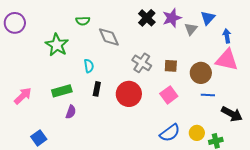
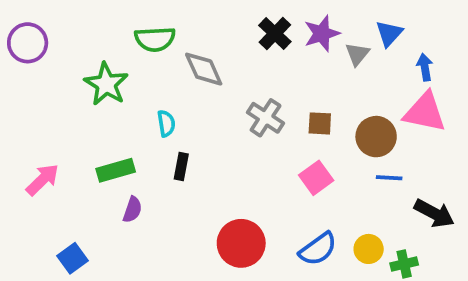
green semicircle: (83, 21) -> (155, 39), size x1.5
red circle: (129, 94) -> (241, 243), moved

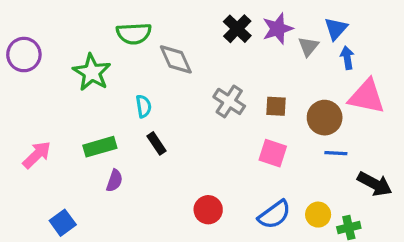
purple circle: (28, 43) -> (24, 55), moved
blue arrow: (425, 67) -> (347, 58), moved
black rectangle: (181, 167) -> (156, 143), turned -45
pink square: (316, 178) -> (273, 153), turned -36
red circle: (241, 243) -> (208, 210), size x0.7

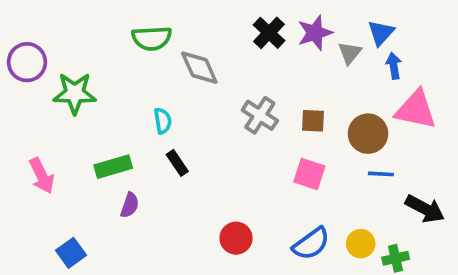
green star: (92, 72) -> (75, 93), moved, turned -30
pink arrow: (37, 155) -> (42, 176), turned 108

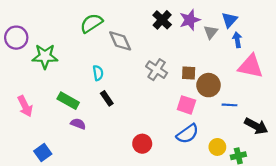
green semicircle: (152, 38) -> (91, 23), turned 150
brown circle: (368, 134) -> (209, 85), moved
green rectangle: (113, 167) -> (68, 101), turned 45
purple semicircle: (130, 205) -> (78, 124), turned -88
blue semicircle: (311, 244) -> (188, 134), moved

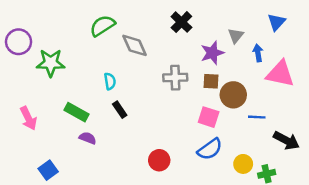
purple star: (190, 20) -> (212, 53), moved
blue triangle: (230, 20) -> (276, 22), moved
blue arrow: (237, 40) -> (258, 53), moved
gray cross: (157, 70) -> (175, 78), turned -35

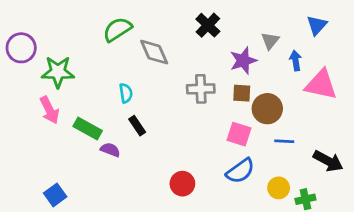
blue line: (257, 117) -> (284, 141), moved
pink arrow: (28, 118) -> (49, 110), moved
purple semicircle: (88, 138) -> (110, 150), moved

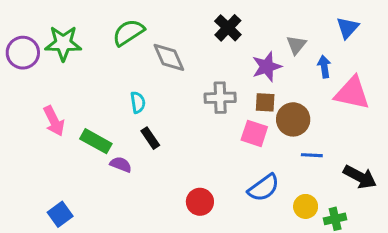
green star: (58, 72) -> (63, 43), moved
pink square: (239, 134) -> (254, 133), moved

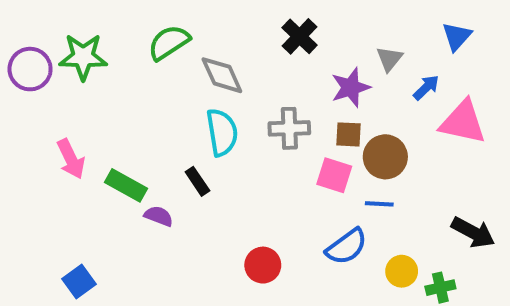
blue arrow: (324, 67) -> (426, 87), turned 55
cyan semicircle: (138, 102) -> (222, 132), moved, size x1.6
blue line: (312, 155) -> (379, 204), moved

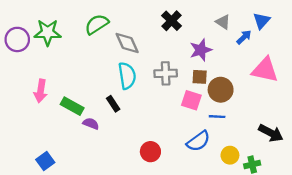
gray triangle: (389, 59) -> (223, 22), moved, turned -35
blue arrow: (426, 87) -> (244, 37), moved
pink arrow: (71, 159) -> (41, 91), turned 35

